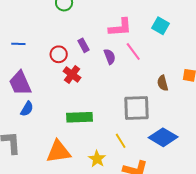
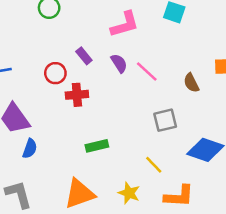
pink line: (133, 52) -> (147, 71), moved
red cross: (72, 74) -> (77, 95), turned -30
gray square: (136, 108) -> (165, 120), size x0.7
green rectangle: (79, 117) -> (97, 146), size x0.7

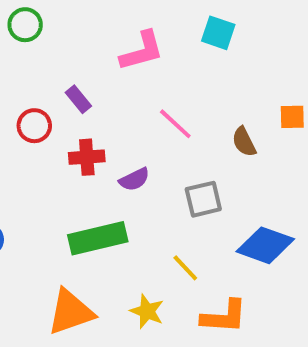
purple semicircle: (119, 63) -> (134, 179), moved, turned 96
red cross: (77, 95) -> (87, 157), moved
green rectangle: (97, 146) -> (98, 238), size x1.6

